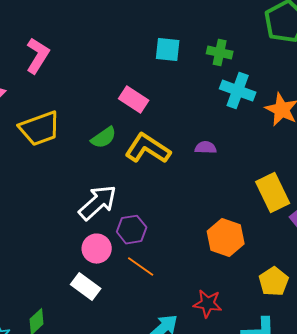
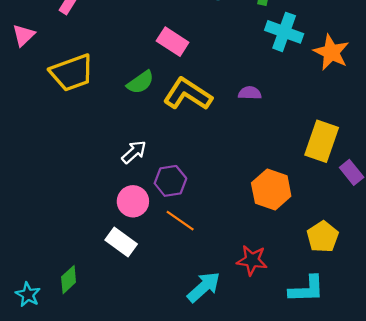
yellow rectangle: (273, 193) -> (322, 141), turned 45
white arrow: (98, 203) -> (134, 152), size x0.6

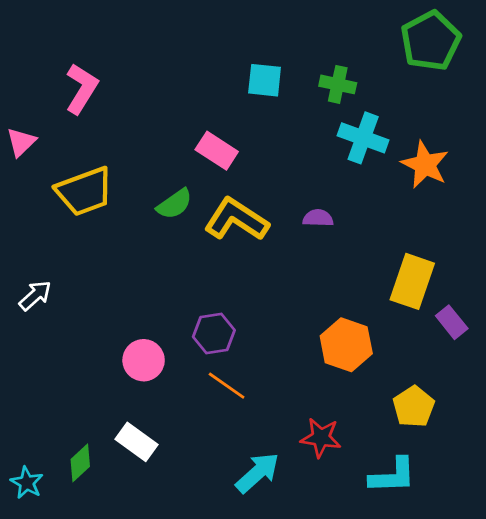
white arrow: (134, 152) -> (35, 295), moved
pink circle: (133, 201) -> (144, 360), moved
white rectangle: (121, 242) -> (137, 442), moved

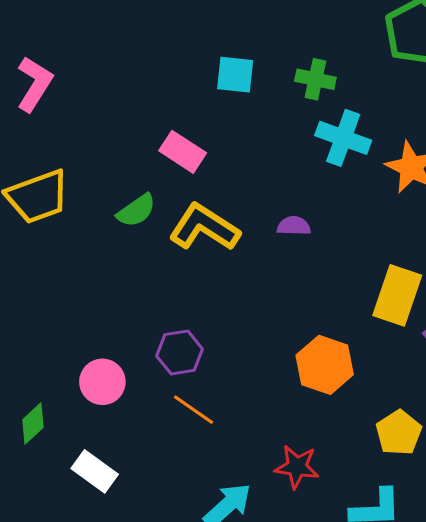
green diamond: (80, 463) -> (33, 423), moved

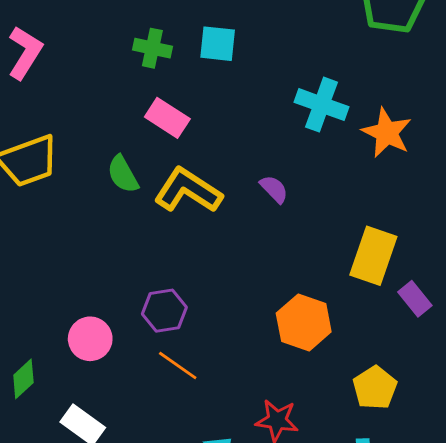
green cross: (315, 79) -> (152, 48), moved
green semicircle: (136, 210) -> (123, 174), turned 96
purple semicircle: (294, 226) -> (274, 189), turned 44

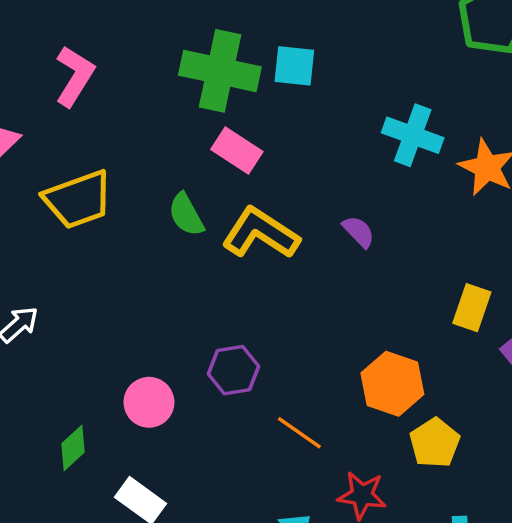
green cross: (152, 48) -> (220, 71), size x1.8
yellow rectangle: (373, 256) -> (472, 308), size x0.7
orange line: (178, 365) -> (299, 433), moved
yellow pentagon: (375, 388) -> (435, 443), moved

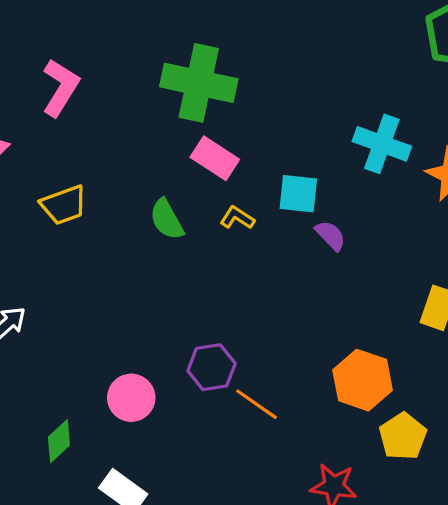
cyan square: (294, 66) -> (298, 194), moved
yellow trapezoid: (78, 199) -> (64, 205), size x0.7
yellow L-shape: (261, 233) -> (237, 218), moved, size x0.5
orange line: (299, 433) -> (257, 404), moved

